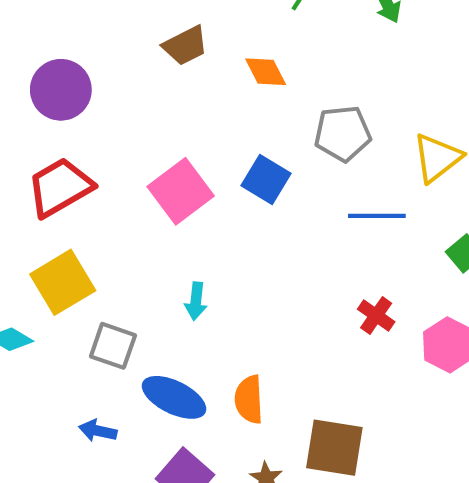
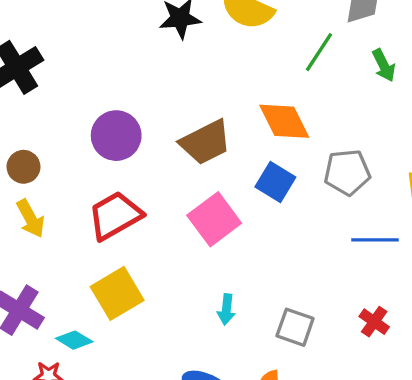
brown trapezoid: (185, 46) -> (205, 142), moved, size x1.4
orange diamond: (266, 72) -> (284, 121), size x1.5
blue square: (266, 179) -> (275, 182), moved
gray square: (113, 346) -> (295, 327), moved

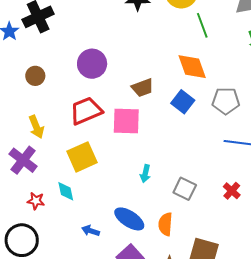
green line: (319, 52) -> (202, 25), moved, turned -60
brown trapezoid: (205, 142) -> (143, 88), moved, size x0.7
yellow arrow: (30, 219) -> (36, 127), moved
pink square: (214, 219) -> (126, 121), moved, turned 32
cyan diamond: (74, 340) -> (66, 191), moved, turned 40

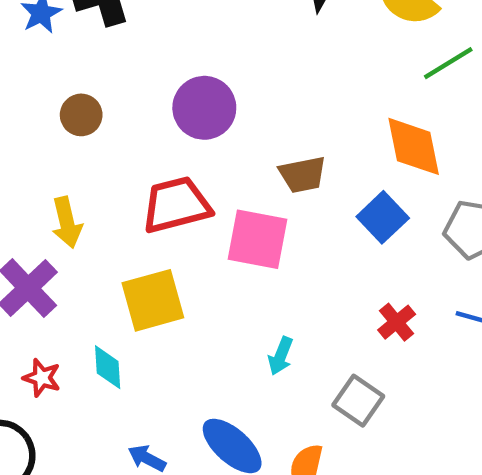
green line: (202, 25) -> (448, 63), turned 70
red cross: (232, 191) -> (397, 322), moved

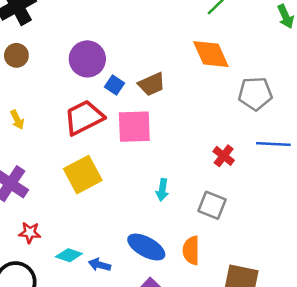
brown circle: (81, 115) -> (16, 55), moved
blue square: (383, 217) -> (114, 85), moved, size x0.7
yellow arrow: (67, 222) -> (17, 120), moved, size x0.7
cyan diamond: (108, 367) -> (69, 255), moved, turned -55

